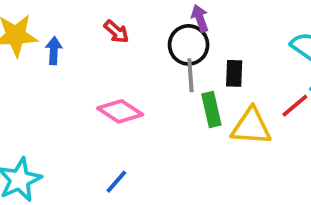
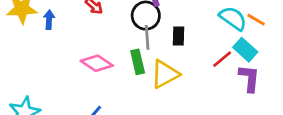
green rectangle: (211, 109) -> (138, 62), moved
yellow triangle: (251, 127) -> (165, 74), moved, turned -32

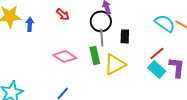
cyan rectangle: (245, 50) -> (157, 69), moved

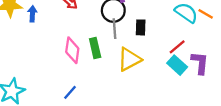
green rectangle: (95, 55) -> (95, 48), moved
pink diamond: (65, 56) -> (72, 50), turned 65

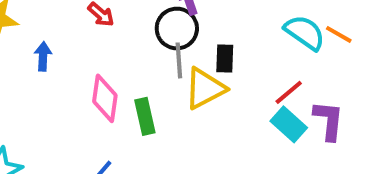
blue arrow: (32, 14) -> (43, 56), moved
green rectangle: (95, 48) -> (145, 116), moved
yellow triangle: (129, 59) -> (205, 88), moved

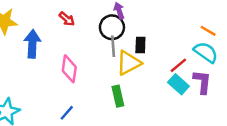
cyan semicircle: (305, 32) -> (206, 52), moved
blue arrow: (43, 56) -> (32, 44), size x1.6
green rectangle: (145, 116) -> (118, 96), moved

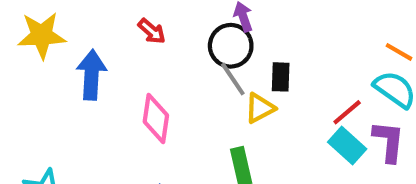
gray line: (113, 46) -> (233, 79), turned -30
yellow triangle: (129, 63) -> (260, 108), size x0.7

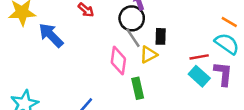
blue arrow: (91, 75) -> (51, 35), turned -48
red line: (347, 112) -> (199, 57), turned 30
pink diamond: (156, 118) -> (118, 61), moved

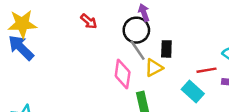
blue arrow: (51, 35) -> (21, 48), moved
cyan rectangle: (199, 76) -> (193, 92), moved

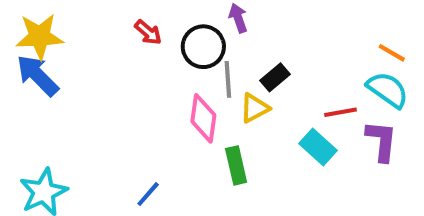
black circle: (136, 30) -> (203, 47), moved
black rectangle: (166, 49) -> (275, 77), turned 48
gray line: (138, 50) -> (228, 79), turned 30

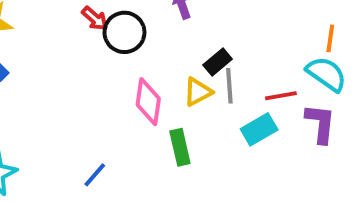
black circle: (203, 47) -> (124, 32), moved
orange line: (392, 53) -> (330, 38), turned 68
gray line: (228, 79) -> (229, 86), moved
cyan rectangle: (318, 147) -> (259, 129), turned -72

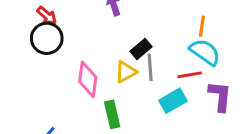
black circle: (124, 32) -> (47, 38), moved
orange line: (330, 38) -> (202, 26), moved
cyan semicircle: (326, 74) -> (205, 52), moved

